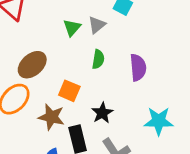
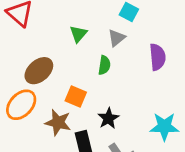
gray triangle: (97, 25) -> (117, 38), moved
purple semicircle: (138, 67) -> (158, 57), moved

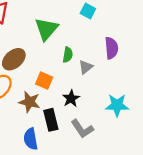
green triangle: (78, 34) -> (46, 29), size x1.6
gray triangle: (117, 38) -> (86, 67), moved

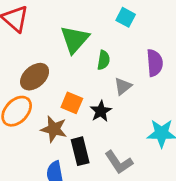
green semicircle: (68, 55) -> (104, 60), moved
black star: (71, 99) -> (101, 111), moved

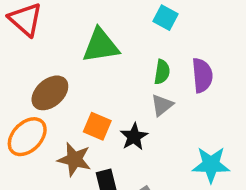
green triangle: (75, 39) -> (101, 46), turned 40
green semicircle: (104, 60) -> (162, 72), moved

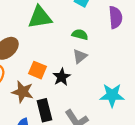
green semicircle: (162, 72) -> (80, 35), turned -84
purple semicircle: (202, 75) -> (115, 17), moved

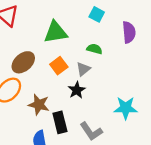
gray triangle: (80, 56) -> (83, 69), moved
orange square: (38, 70) -> (59, 66), moved, turned 30

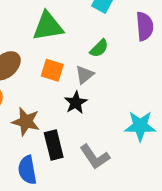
green semicircle: (94, 49) -> (99, 48), turned 120
orange square: (59, 66) -> (52, 70), turned -36

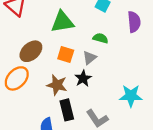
green semicircle: (99, 48) -> (100, 38), turned -120
brown star: (26, 122) -> (57, 85), moved

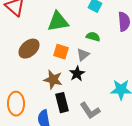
orange ellipse: (17, 78) -> (16, 104), moved, turned -45

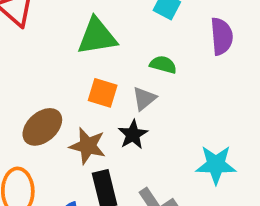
brown ellipse: (29, 49) -> (42, 127), moved

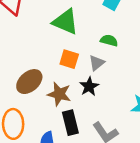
green triangle: (97, 36) -> (65, 22), turned 32

